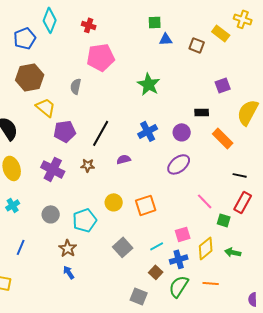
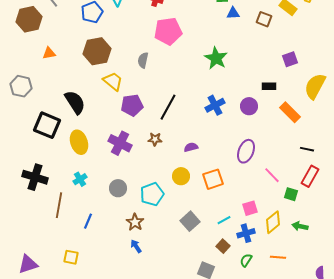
purple semicircle: (124, 159) -> (191, 147), moved
purple ellipse: (179, 164) -> (246, 151), moved, turned -30
green semicircle: (179, 286) -> (246, 260), size x0.6

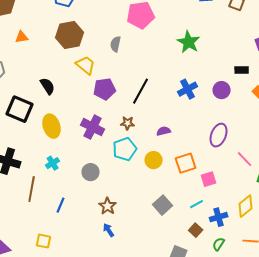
black semicircle: (75, 102) -> (48, 86), size x0.7
cyan pentagon: (152, 194) -> (125, 149), moved
pink square: (250, 208) -> (209, 179), moved

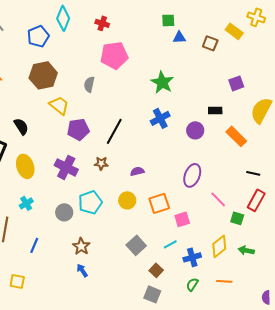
blue cross: (188, 89) -> (160, 118), moved
cyan pentagon: (125, 149) -> (90, 202), moved
brown square: (196, 230) -> (156, 270), moved

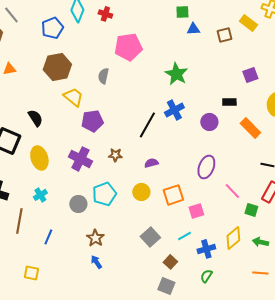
red cross: (102, 23) -> (105, 14), moved
brown square: (210, 43) -> (224, 35), turned -35
black line: (114, 131) -> (147, 125), moved
orange line: (224, 281) -> (260, 273), moved

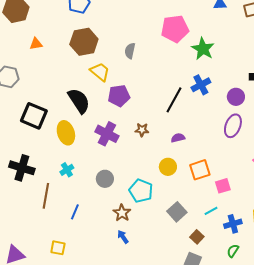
pink pentagon: (128, 47) -> (175, 29), moved
black semicircle: (35, 118) -> (79, 101), moved, size x1.5
purple ellipse: (206, 167) -> (233, 126), moved
cyan pentagon: (104, 194) -> (141, 191), moved, turned -30

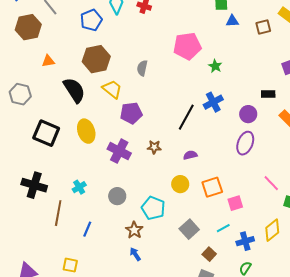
green star: (203, 49) -> (215, 66), size x0.6
black semicircle: (79, 101) -> (74, 90), moved
yellow ellipse: (66, 133) -> (86, 131), moved

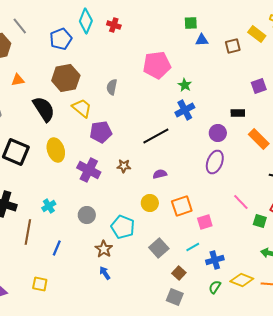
blue cross: (213, 102) -> (185, 110), moved
black line: (186, 117) -> (156, 136), turned 32
yellow diamond: (272, 230) -> (242, 280), moved, turned 60

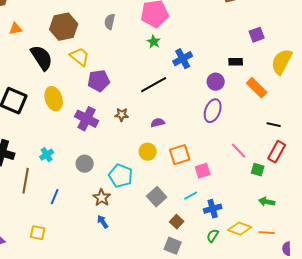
green star: (185, 85) -> (154, 42), moved
gray semicircle: (112, 87) -> (110, 22), moved

